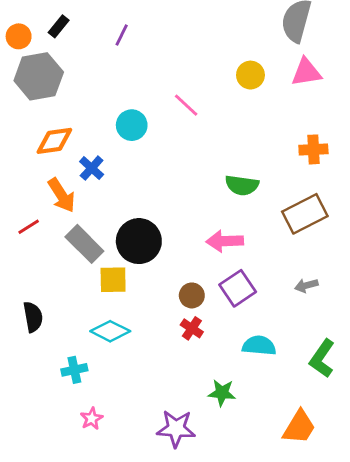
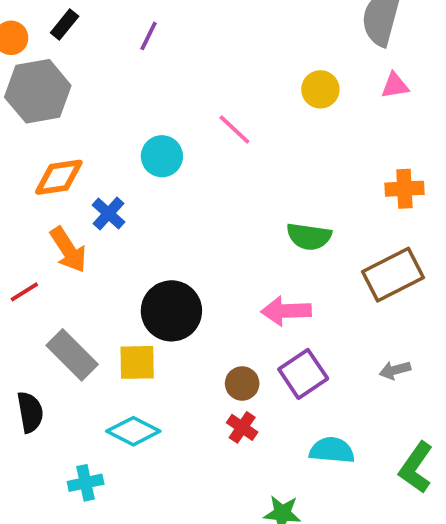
pink triangle: (306, 72) -> (395, 86), size x0.7
gray rectangle: (84, 244) -> (72, 355), moved

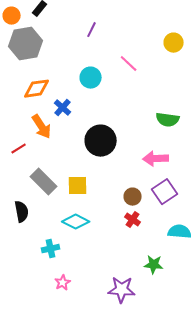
purple line: (149, 36) -> (92, 30), moved
black circle: (171, 311) -> (101, 141), moved

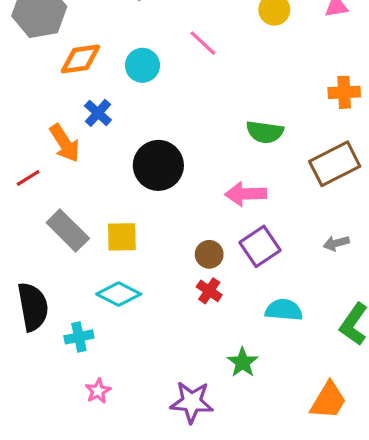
orange diamond: (37, 89) -> (81, 59), moved
black semicircle: (22, 212) -> (33, 307), moved, size x1.4
green star: (154, 265) -> (243, 362), turned 30

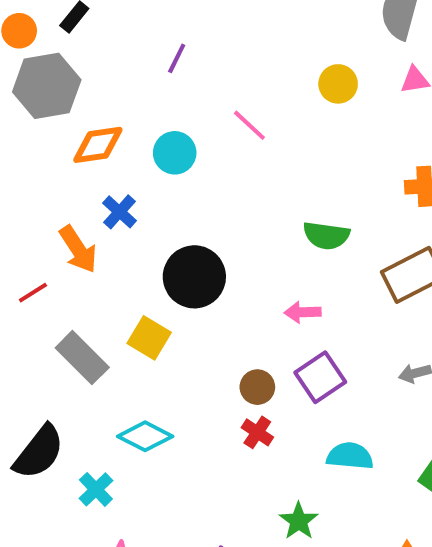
pink arrow: (246, 194) -> (303, 312), size x0.7
yellow square: (122, 237) -> (149, 338), moved, turned 32
black semicircle: (33, 307) -> (39, 452), turned 48
cyan cross: (79, 337) -> (96, 489), turned -32

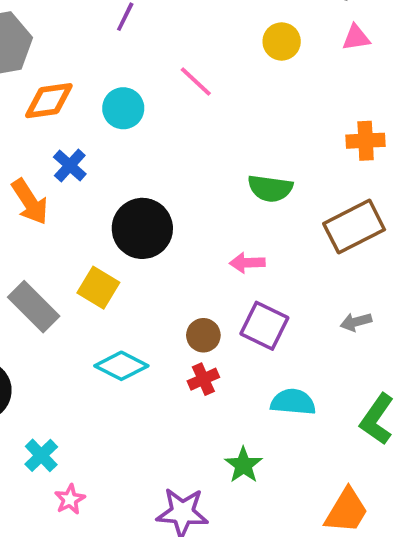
purple square: (320, 377) -> (264, 326), turned -30
red cross: (257, 432) -> (203, 379), turned 32
cyan diamond: (145, 436) -> (121, 366), moved
cyan cross: (96, 489) -> (41, 455), moved

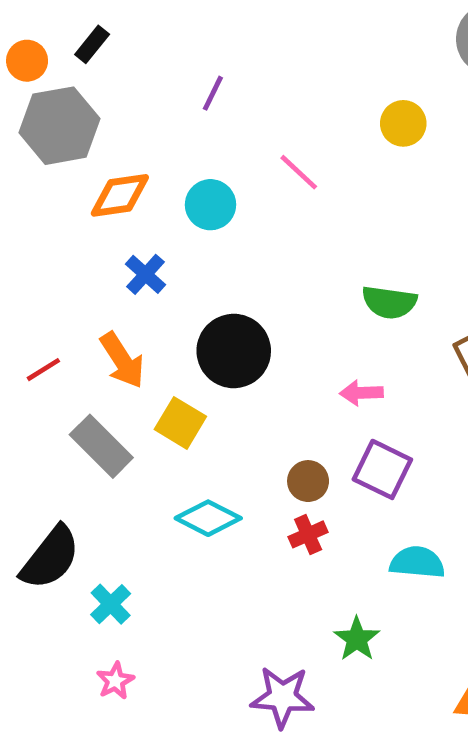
orange arrow: (30, 202) -> (122, 360), moved
cyan cross: (41, 455) -> (111, 604), moved
pink star: (70, 499) -> (115, 681), moved

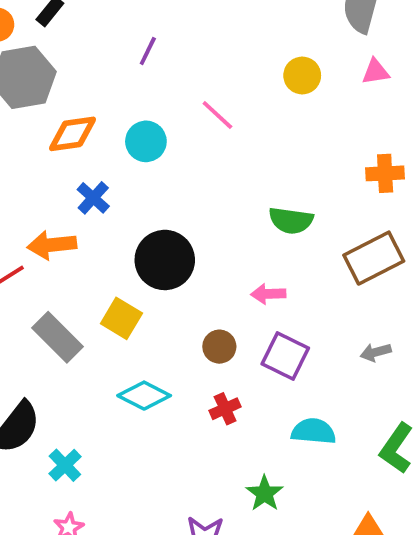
orange arrow: (122, 360) -> (52, 245), moved, turned 117
brown circle: (308, 481) -> (219, 347), moved

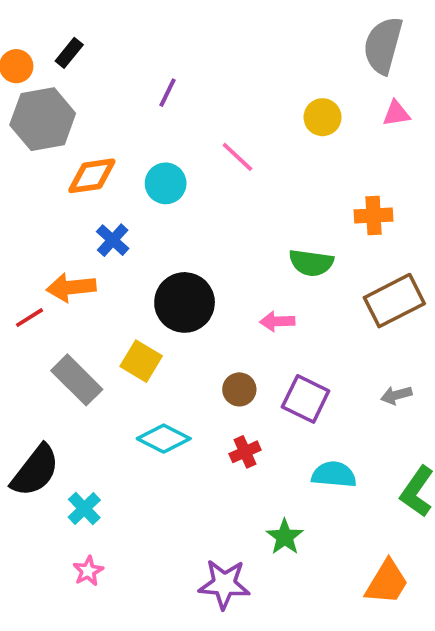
orange cross: (385, 173) -> (374, 216), moved
pink arrow: (268, 294) -> (277, 321), moved

